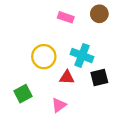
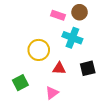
brown circle: (99, 14) -> (80, 12), moved
cyan cross: (82, 55) -> (72, 38), moved

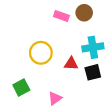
cyan cross: (72, 38) -> (93, 47), moved, turned -30
red triangle: (59, 68) -> (71, 64), moved

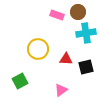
cyan cross: (93, 47) -> (86, 33), moved
pink triangle: (55, 98) -> (61, 90), moved

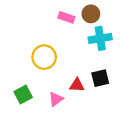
red triangle: (66, 59) -> (77, 85), moved
pink triangle: (61, 90) -> (56, 99), moved

